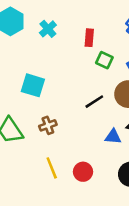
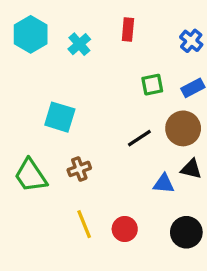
red rectangle: (89, 38) -> (128, 29), moved
green square: (104, 60) -> (152, 85), turned -36

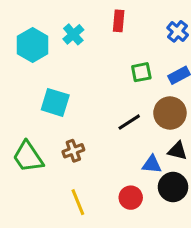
cyan hexagon: (31, 34) -> (33, 45), moved
red circle: (125, 229) -> (131, 198), moved
black circle: (186, 232) -> (173, 187), moved

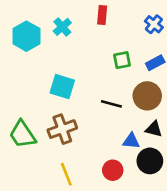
cyan square: (55, 102) -> (62, 87), moved
black line: (129, 122) -> (111, 104), turned 48
brown cross: (73, 151) -> (62, 129), size x1.5

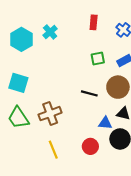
red rectangle: (102, 15) -> (94, 22), moved
cyan square: (62, 87) -> (18, 83), moved

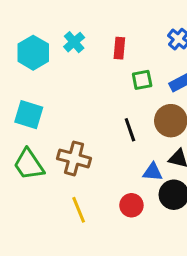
red rectangle: (94, 22) -> (119, 48), moved
black line: (89, 93) -> (130, 130), turned 56
brown cross: (50, 114) -> (74, 158), turned 35

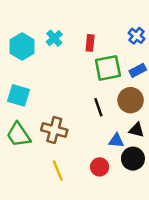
green square: (142, 80) -> (108, 68), size x1.6

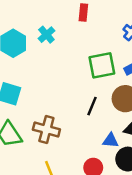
red rectangle: (90, 43) -> (83, 12), moved
black line: (98, 107) -> (92, 106), turned 42

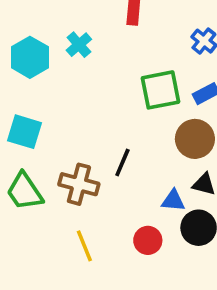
black line: (92, 106) -> (122, 162), moved

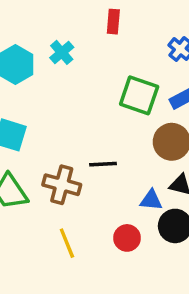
green square: (160, 90) -> (139, 95), turned 30
black line: (122, 162) -> (103, 164), turned 64

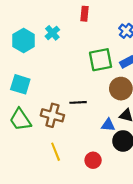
green square: (139, 95) -> (101, 60), turned -30
red circle: (127, 238) -> (93, 160), moved

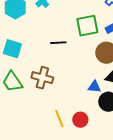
black line: (78, 102) -> (58, 43), moved
yellow line: (56, 152) -> (59, 119), moved

